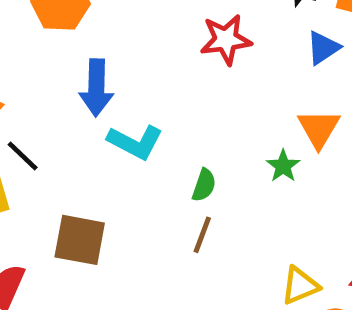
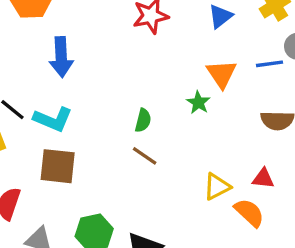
cyan L-shape: (135, 142) -> (53, 119), moved
brown line: (202, 235) -> (145, 156), turned -72

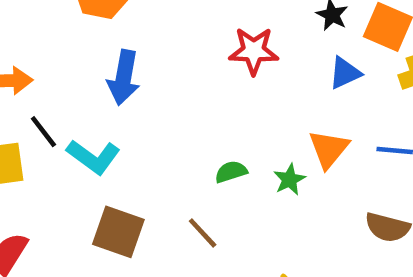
green semicircle: (143, 120) -> (231, 172), moved, turned -135
brown square: (58, 166) -> (118, 232), moved

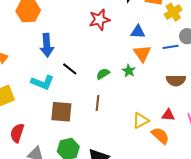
blue triangle: (345, 73) -> (138, 32), moved, turned 42
black line: (43, 132) -> (70, 69), moved
brown line: (203, 233) -> (97, 103), turned 63

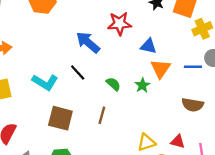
blue triangle: (138, 32) -> (148, 46), moved
blue arrow: (47, 45) -> (88, 42), moved, turned 125
green semicircle: (103, 74) -> (113, 84), turned 64

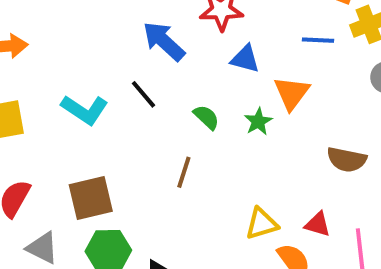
blue triangle: (148, 46) -> (245, 59), moved
blue line: (193, 67) -> (318, 40), moved
brown square: (60, 118) -> (91, 198), moved, turned -30

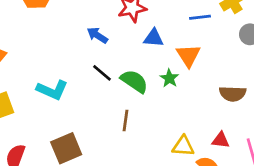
blue arrow: (164, 41) -> (97, 35), size x0.7
black line: (143, 94) -> (102, 73), moved
green semicircle: (206, 117) -> (134, 81), size x1.5
yellow triangle: (262, 224) -> (183, 146), turned 30

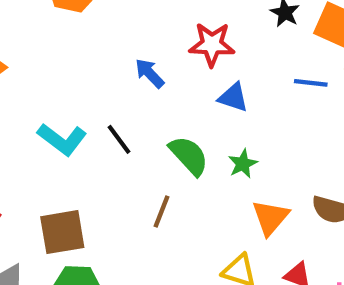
orange triangle: (188, 55) -> (270, 217), moved
black line: (102, 73) -> (119, 139), moved

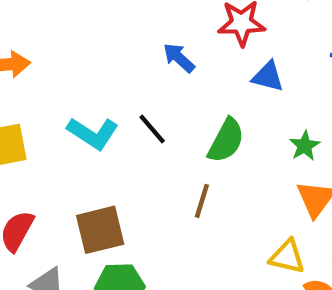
green semicircle: (189, 156) -> (226, 141), turned 75
green star: (243, 164) -> (305, 146), moved

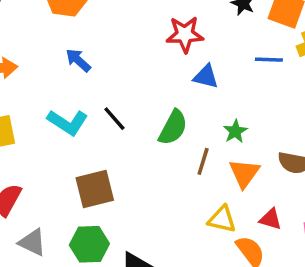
blue arrow: (179, 58) -> (78, 60), moved
brown line: (202, 201) -> (203, 161), moved
brown square: (100, 230) -> (95, 189), moved

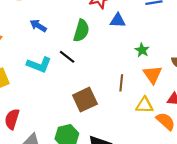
green semicircle: (173, 128) -> (81, 31), moved
brown line: (203, 161) -> (121, 83), moved
brown square: (95, 189) -> (85, 100), moved

